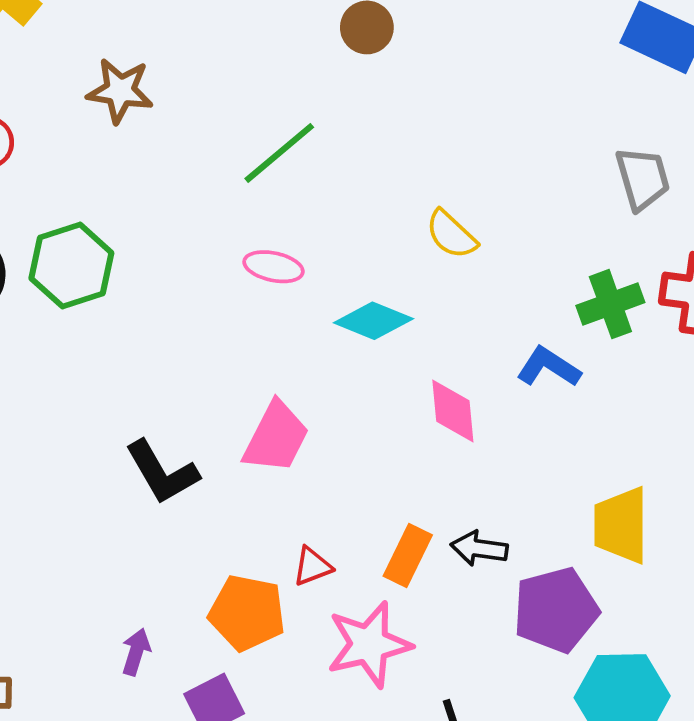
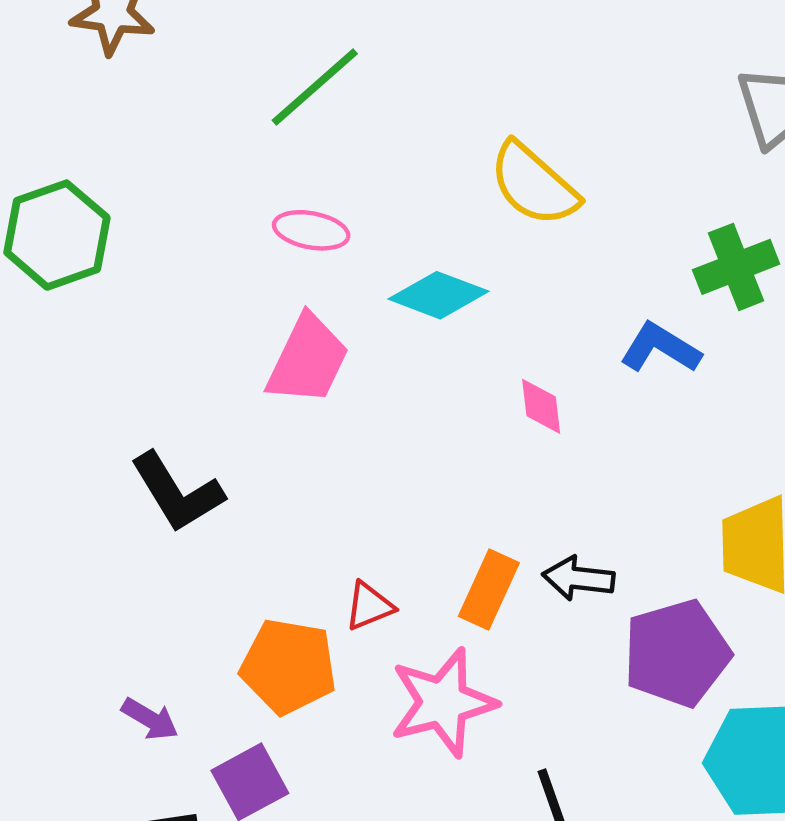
yellow semicircle: (451, 234) -> (534, 184), size x1.4
pink diamond: (453, 411) -> (541, 406), size x0.7
pink trapezoid: (276, 437) -> (308, 360), moved
purple arrow: (136, 652) -> (150, 719), turned 105

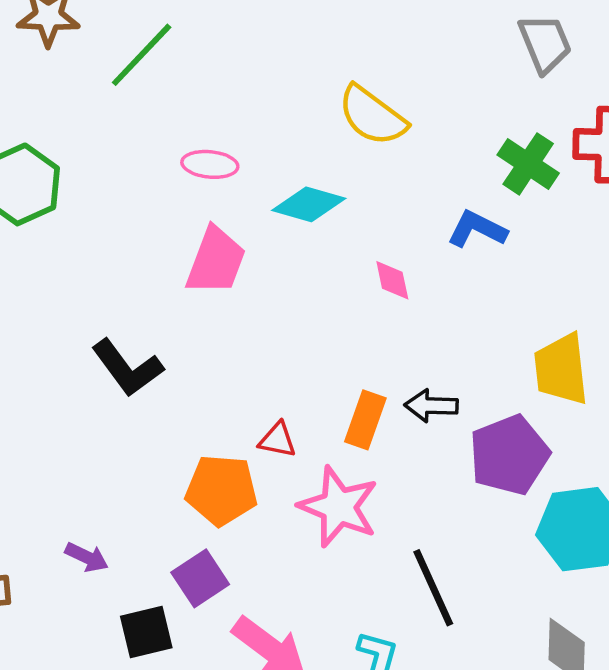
green line: (315, 87) -> (142, 55), moved
green cross: (736, 267) -> (528, 164), turned -30
red triangle: (369, 606) -> (277, 440), turned 39
pink star: (443, 702) -> (339, 507), turned -30
purple arrow: (150, 719) -> (87, 557), moved

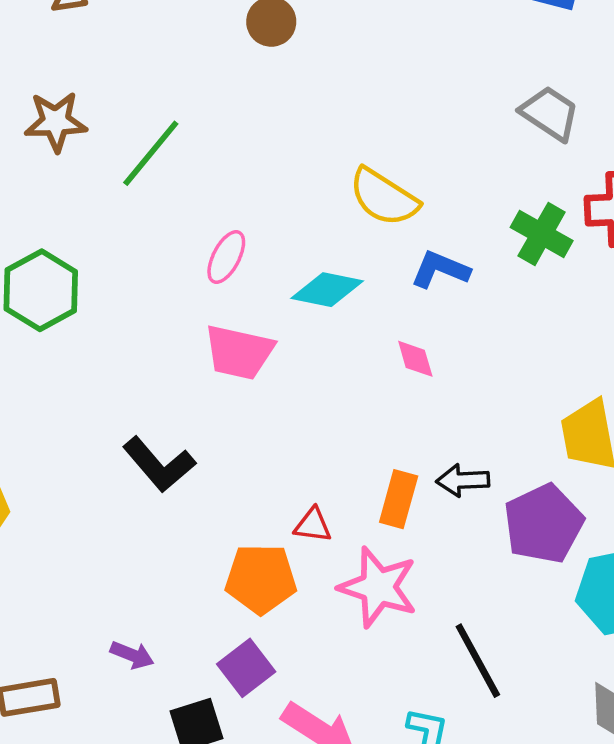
gray trapezoid: (545, 43) -> (550, 113), turned -30
pink ellipse: (210, 164) -> (226, 257), turned -64
blue L-shape: (477, 229) -> (440, 270), moved
pink trapezoid: (216, 261) -> (239, 352), turned 86

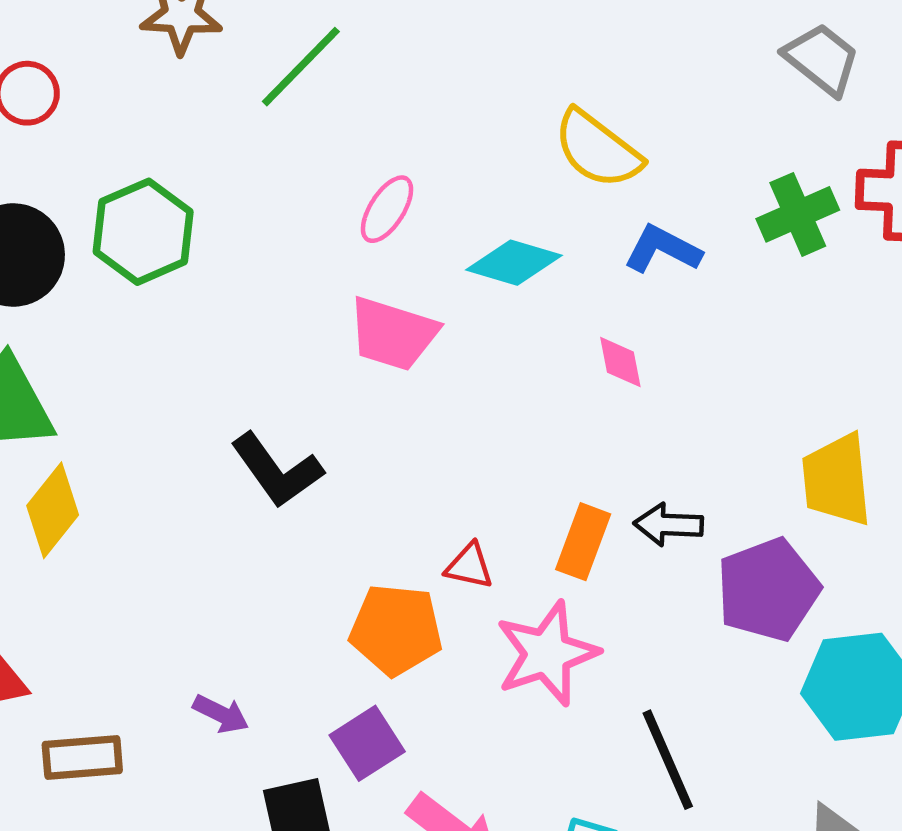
green cross: (542, 234) -> (798, 214), turned 32
pink star: (378, 587) -> (547, 653), turned 30

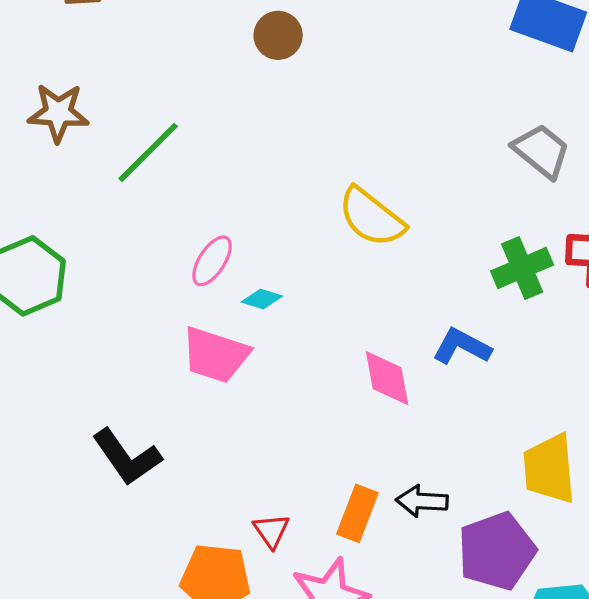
blue L-shape: (663, 249) -> (462, 346), moved
cyan diamond: (514, 263) -> (262, 299), moved, size x0.6
pink diamond: (620, 362) -> (387, 378), size x1.4
red triangle: (469, 566) -> (271, 531), turned 42

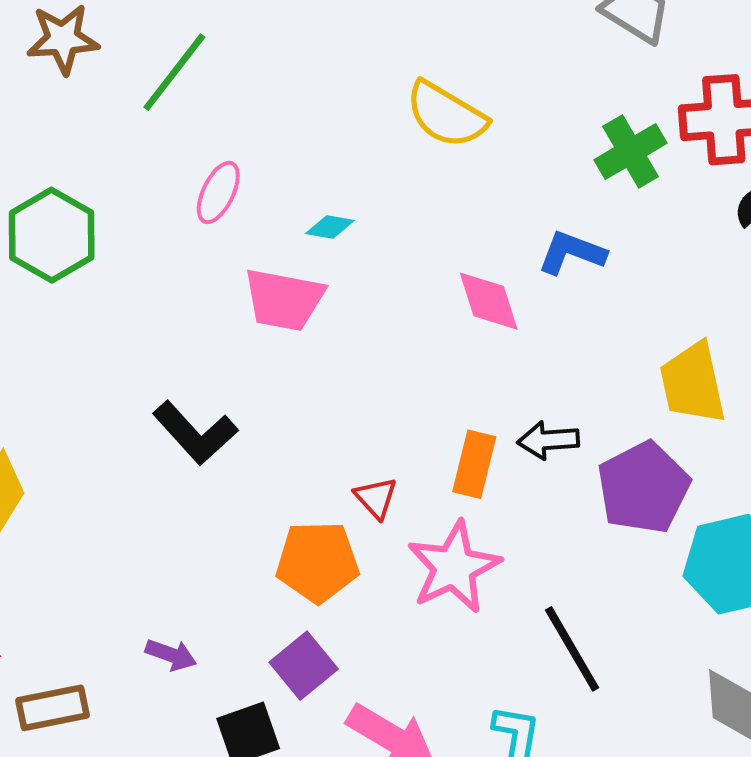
pink ellipse: (212, 261) -> (218, 192), moved

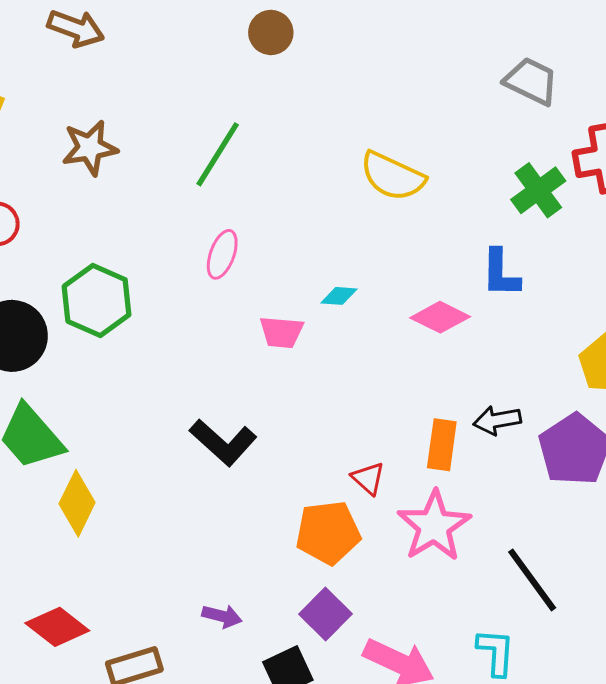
green line: (174, 72) -> (218, 154), moved
cyan diamond: (330, 227) -> (339, 296), moved
blue L-shape: (572, 253) -> (501, 273), turned -104
pink trapezoid: (284, 300) -> (281, 332), size x0.7
pink diamond: (489, 301) -> (440, 317), turned -40

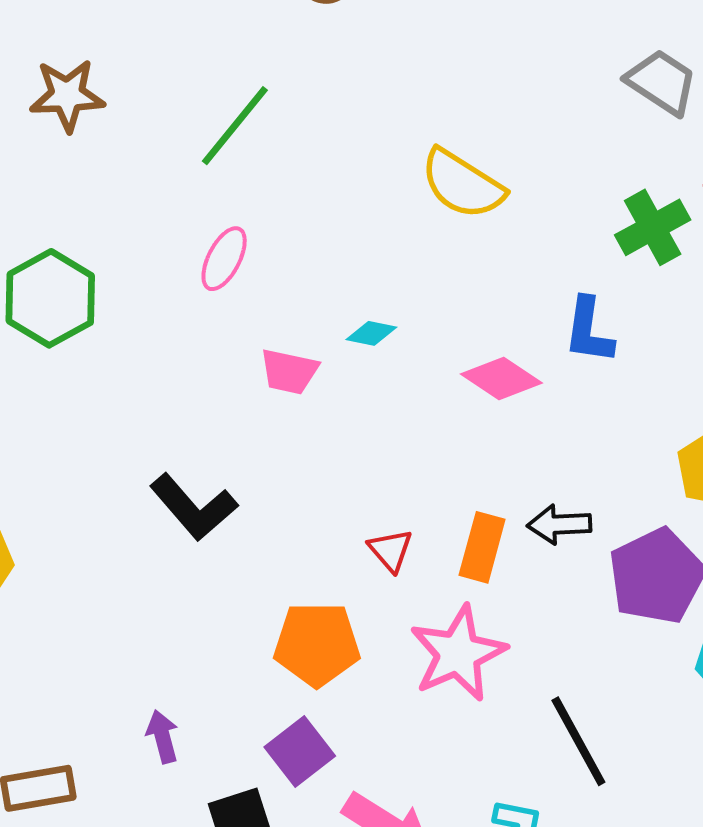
red triangle: (368, 478) -> (391, 550), moved
purple arrow: (222, 616) -> (162, 737), turned -126

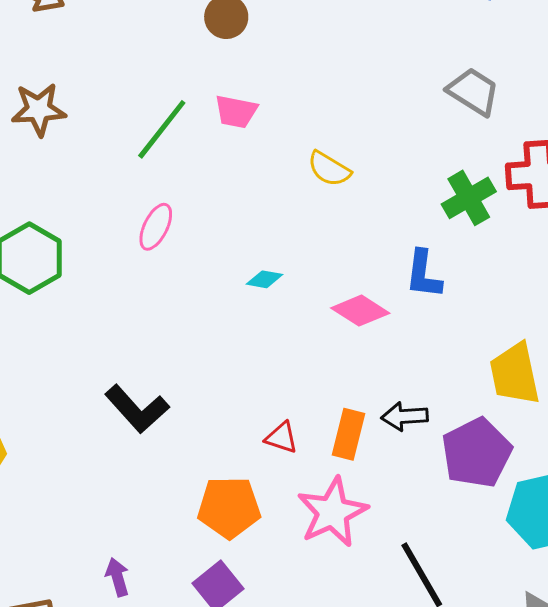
yellow semicircle: (462, 184) -> (329, 169), size x0.7
pink trapezoid: (289, 371) -> (236, 112), moved
red triangle: (391, 550) -> (282, 438), turned -30

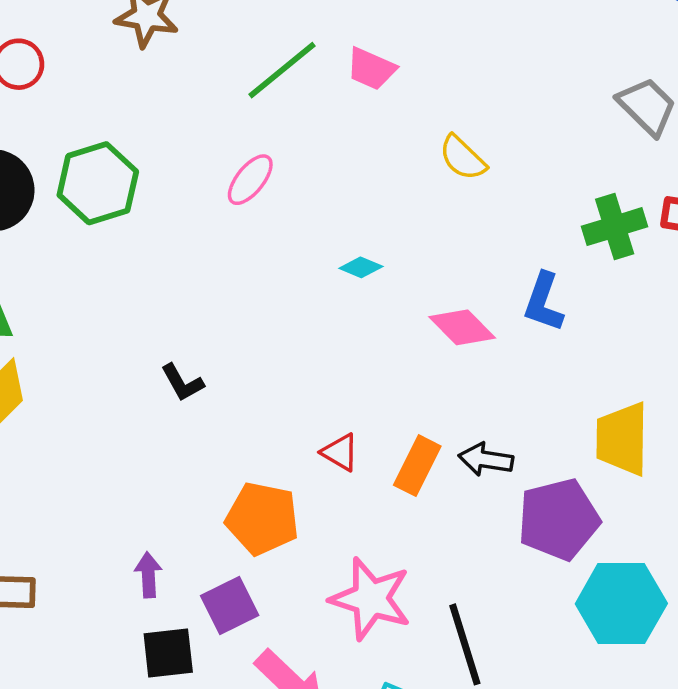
black L-shape: (137, 409) -> (182, 383), size x0.6
pink star: (332, 512) -> (371, 599), moved, turned 30
purple arrow: (117, 577) -> (148, 575), moved

